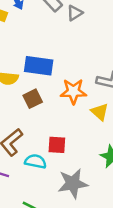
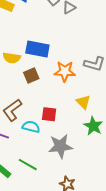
yellow triangle: (100, 112) -> (83, 102), moved

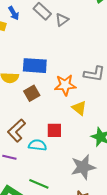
yellow triangle: (83, 102) -> (79, 108), moved
gray star: (60, 146) -> (83, 167), moved

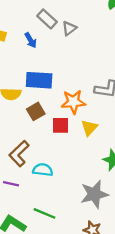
blue arrow: (14, 13) -> (31, 40), moved
yellow triangle: (79, 108) -> (89, 128), turned 35
red square: (54, 130) -> (60, 125), moved

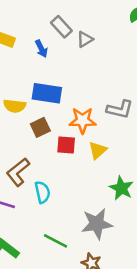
cyan semicircle: (43, 170) -> (42, 192), turned 66
green line: (44, 213) -> (55, 241), moved

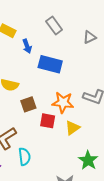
gray triangle: (85, 39) -> (90, 37), moved
blue arrow: (41, 49) -> (27, 46), moved
blue rectangle: (47, 93) -> (50, 64), moved

